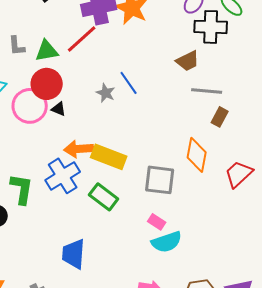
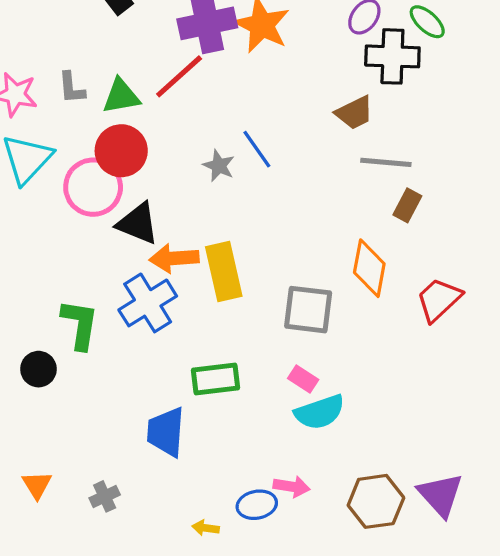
black triangle: (59, 109) -> (138, 224), moved, size x1.8
yellow rectangle: (109, 157) -> (224, 271), turned 56
green rectangle: (104, 197) -> (215, 379), moved, turned -44

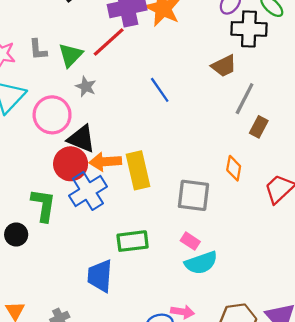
green triangle: (121, 96) -> (71, 55), turned -36
red circle: (121, 151) -> (71, 164), moved
gray line: (386, 162) -> (245, 99), turned -68
gray star: (219, 166) -> (86, 87), moved
orange diamond: (369, 268) -> (234, 168), size x0.7

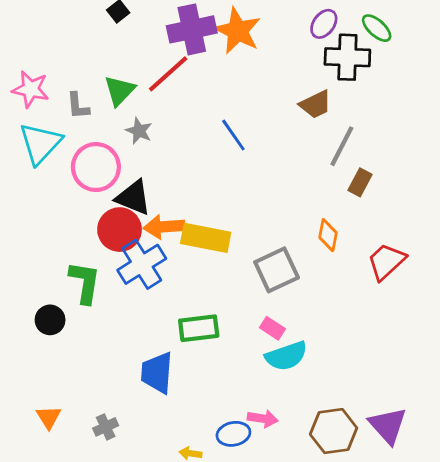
gray L-shape: (38, 50) -> (78, 106), moved
yellow rectangle: (138, 170) -> (206, 238), turned -66
gray square: (193, 195) -> (277, 270), turned -32

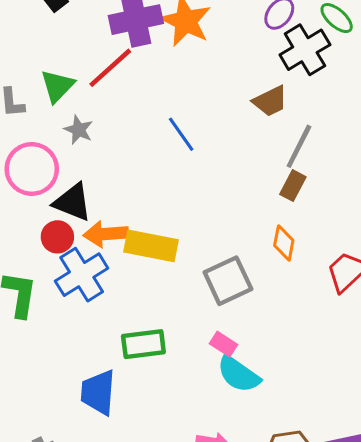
black cross: (347, 57) -> (305, 50), turned -33
brown rectangle: (360, 182) -> (293, 186), moved
red circle: (120, 230) -> (57, 237), size x0.7
cyan semicircle: (286, 356) -> (239, 374), turned 54

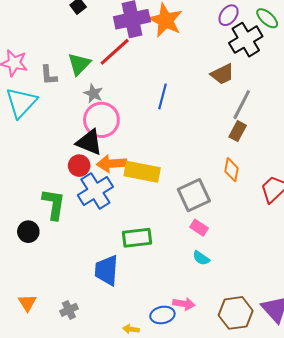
blue line: (181, 134) -> (162, 96), turned 50
pink circle: (32, 169) -> (101, 120), moved
pink rectangle: (223, 344) -> (199, 228), moved
cyan semicircle: (239, 374) -> (201, 258), size x0.6

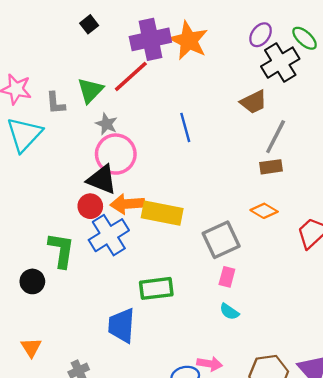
blue line: (162, 96) -> (185, 127), turned -30
brown rectangle: (238, 131) -> (271, 167), turned 54
orange diamond: (232, 170) -> (264, 211), turned -70
pink rectangle: (199, 228) -> (227, 277), turned 72
orange triangle: (27, 303) -> (31, 347), moved

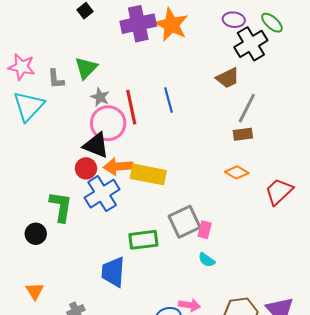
purple ellipse: (261, 35) -> (234, 20), turned 60
red line: (131, 76) -> (131, 107), moved, turned -60
gray square: (221, 240) -> (185, 222), moved

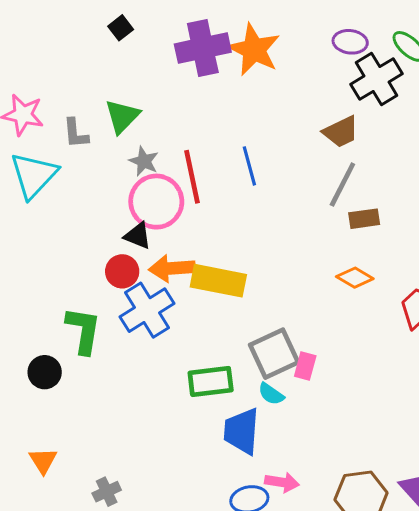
gray line: (247, 108) -> (342, 185), moved
black triangle: (96, 145) -> (138, 236), size x0.7
cyan semicircle: (207, 260) -> (271, 394), moved
blue trapezoid: (113, 272) -> (242, 431), moved

